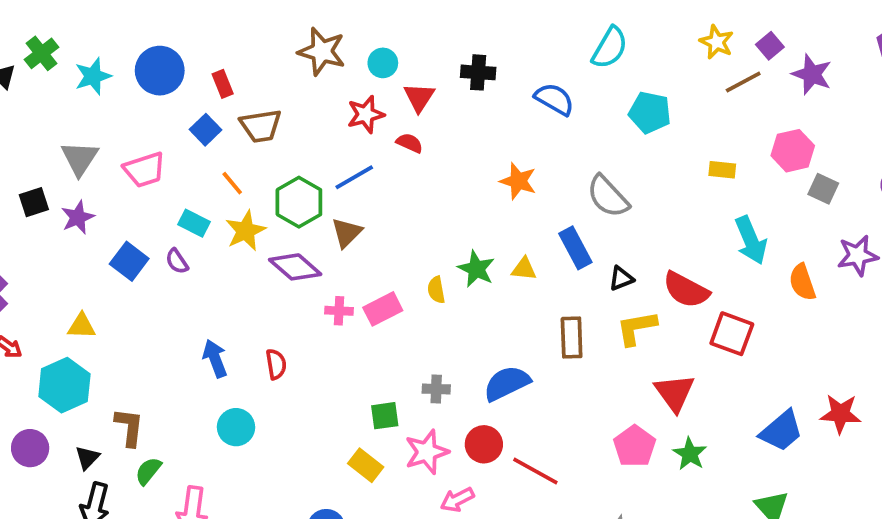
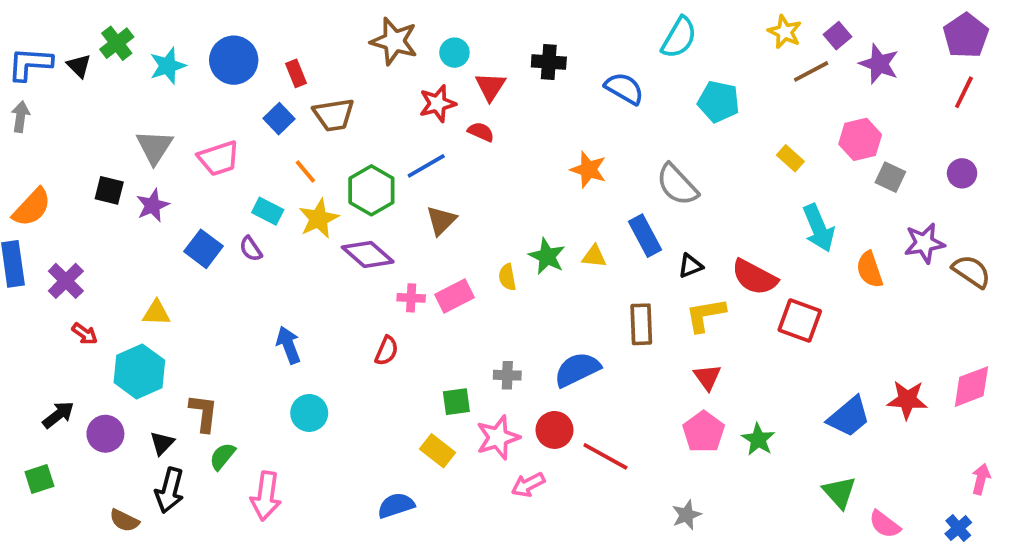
yellow rectangle: (722, 170) -> (790, 158), turned 36
black square: (34, 202) -> (109, 190), turned 32
brown triangle: (347, 233) -> (441, 221), moved
red semicircle: (276, 364) -> (387, 351), moved, turned 32
red triangle: (675, 393) -> (707, 377), moved, size x0.7

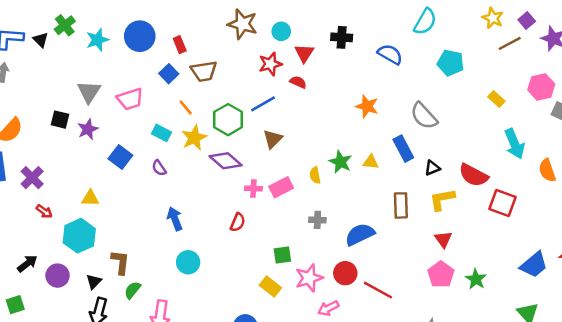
purple semicircle: (251, 249) -> (159, 168), moved
gray cross: (507, 375) -> (317, 220), moved

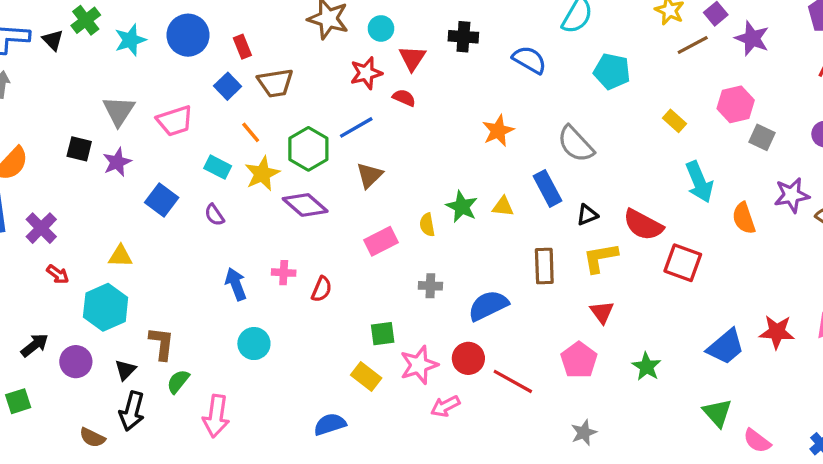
orange star: (367, 106) -> (498, 131), turned 30
pink cross: (253, 189) -> (284, 273), moved
pink pentagon: (441, 274) -> (579, 360), moved

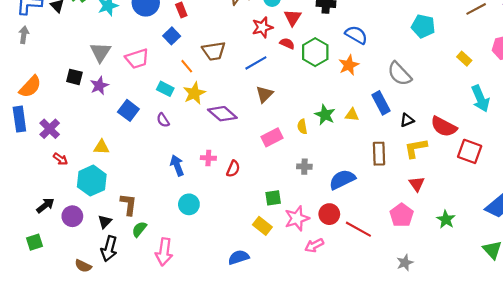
blue semicircle: (529, 60) -> (356, 35), moved
brown trapezoid: (275, 83) -> (214, 51), moved
green hexagon: (308, 149) -> (315, 52), moved

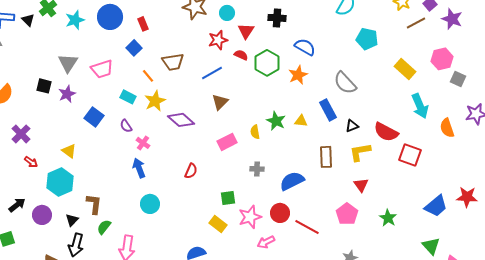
yellow rectangle: (464, 59) -> (405, 69), size x1.5
yellow triangle: (101, 147) -> (69, 151), turned 35
pink cross: (208, 158) -> (143, 143), moved, turned 32

